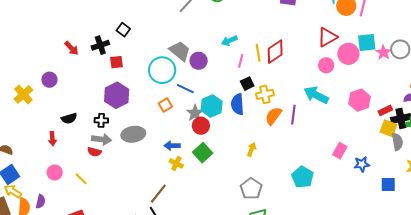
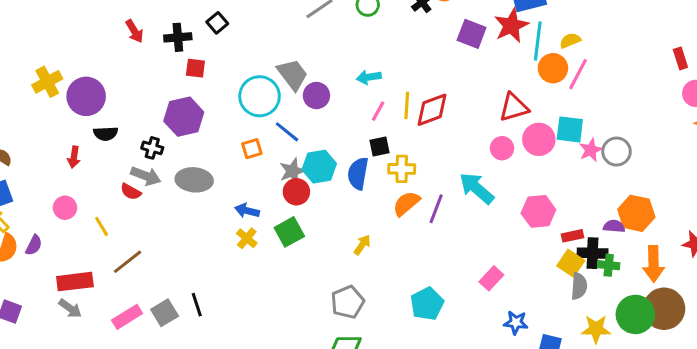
purple circle: (49, 80) -> (86, 96), moved, size x1.6
blue star: (362, 164) -> (516, 322), moved
brown line: (158, 194) -> (128, 262), moved

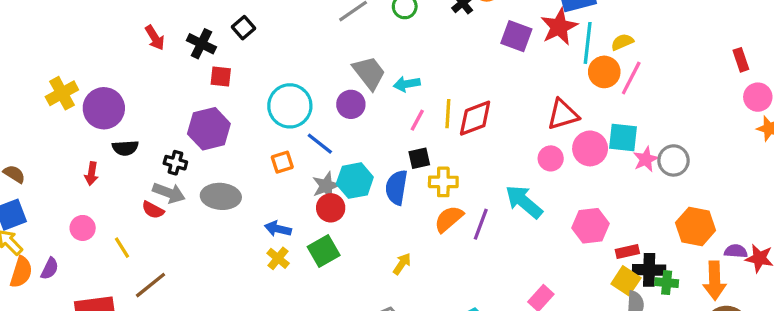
black cross: (178, 37) -> (201, 44), turned 32
gray trapezoid: (293, 74) -> (369, 73), moved
purple semicircle: (614, 226) -> (736, 251), moved

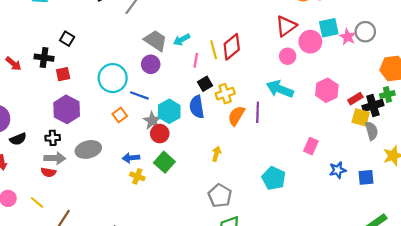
green cross: (667, 283) -> (387, 95), moved

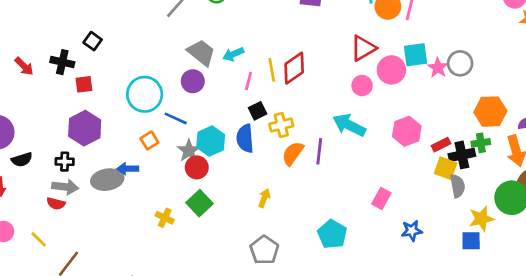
blue arrow: (131, 158) -> (128, 169), moved
blue square: (366, 177) -> (471, 241), moved

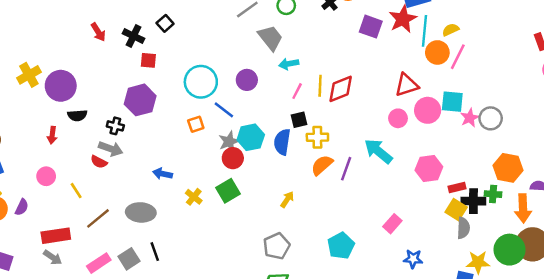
gray trapezoid: (201, 53) -> (270, 38), moved
blue arrow: (128, 169) -> (163, 174), moved
gray ellipse: (107, 180) -> (141, 212), moved

